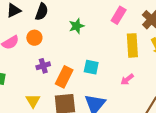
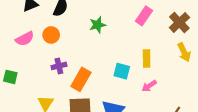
yellow rectangle: (132, 45) -> (147, 59), moved, size x0.7
cyan square: (91, 67) -> (122, 71), moved

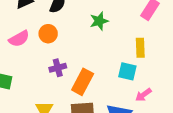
yellow rectangle: (147, 59) -> (140, 48), moved
pink arrow: (149, 86) -> (143, 95), moved

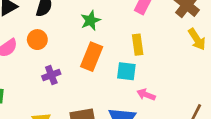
orange rectangle: (83, 82) -> (92, 57), moved
pink arrow: (143, 95) -> (146, 95), turned 63

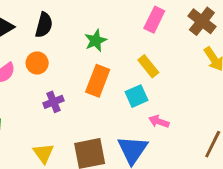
yellow rectangle: (138, 45) -> (148, 66), turned -30
cyan square: (126, 71) -> (136, 96), turned -30

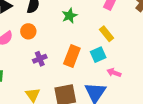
orange rectangle: (98, 81) -> (72, 56), moved

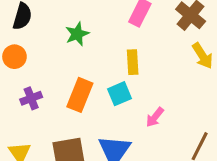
yellow rectangle: (106, 34) -> (133, 62), turned 35
pink arrow: (114, 73) -> (155, 117), moved, turned -72

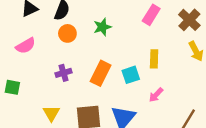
orange circle: (14, 57) -> (67, 33), moved
yellow rectangle: (133, 62) -> (154, 59), moved

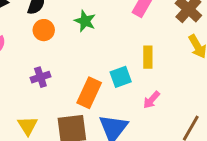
green star: (102, 27) -> (85, 21), turned -30
orange rectangle: (101, 73) -> (89, 93), moved

